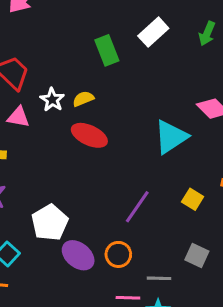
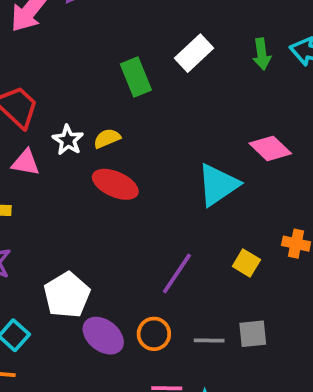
green arrow: (207, 34) -> (262, 54), turned -30
gray square: (197, 256) -> (253, 334), turned -30
gray line: (159, 278) -> (209, 341), moved

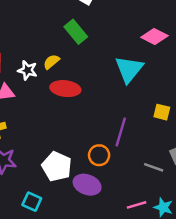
green rectangle: (136, 77) -> (76, 32), moved
orange circle: (154, 334) -> (99, 155), moved
gray line: (209, 341) -> (154, 167), turned 36

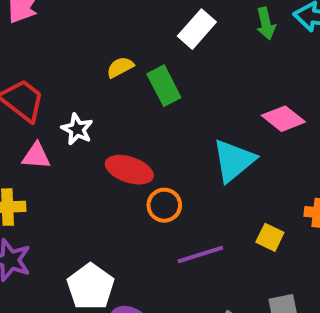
yellow semicircle: (51, 62) -> (120, 67), moved
purple line: (121, 132) -> (200, 254), turned 44
orange circle: (99, 155) -> (164, 205), moved

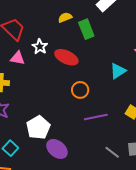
cyan triangle: (234, 161) -> (118, 71), size x0.7
red ellipse: (129, 170) -> (66, 57), moved

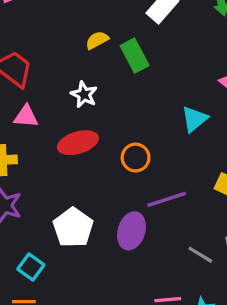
white star: (40, 47) -> (84, 95), moved
red ellipse: (66, 57) -> (78, 143), moved, turned -35
purple ellipse: (57, 149) -> (131, 231), moved, turned 75

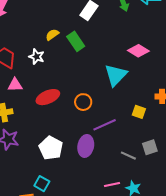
white star: (84, 95) -> (37, 57), moved
cyan triangle: (195, 119) -> (116, 75), size x1.4
cyan square: (31, 267) -> (42, 184), moved

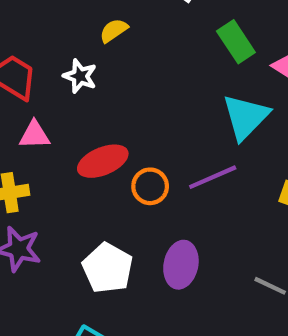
green rectangle: (76, 41) -> (236, 42), moved
orange circle: (83, 102) -> (150, 186), moved
purple line: (105, 125) -> (213, 177), moved

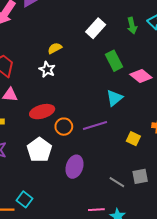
white star: (80, 76) -> (47, 69), moved
cyan triangle: (246, 117) -> (115, 98), size x0.7
white pentagon: (108, 268) -> (39, 150), moved

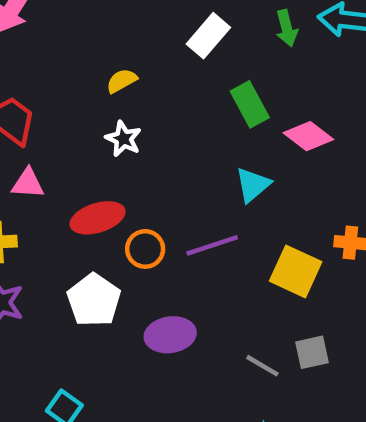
white star: (47, 69) -> (123, 139), moved
yellow square: (133, 139) -> (296, 271), size x1.6
purple ellipse: (74, 167) -> (170, 335), turned 65

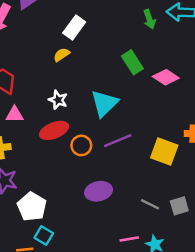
white rectangle: (208, 36) -> (74, 28), moved
white star: (123, 139) -> (58, 100), moved
cyan triangle: (253, 185) -> (104, 103), moved, size x1.4
white pentagon: (94, 300) -> (32, 207), moved
gray square: (312, 352) -> (179, 206), moved

